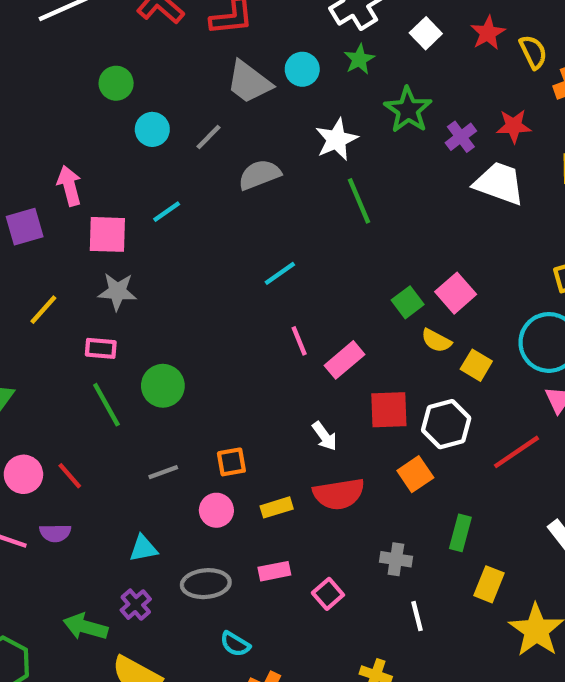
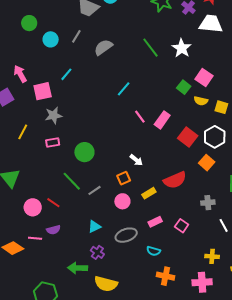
white star: (336, 139) -> (182, 48), moved
green line: (106, 405) -> (72, 181), moved
red square: (389, 410) -> (188, 137), turned -36
white arrow: (325, 436) -> (136, 160), moved
cyan semicircle: (235, 644) -> (153, 251), moved

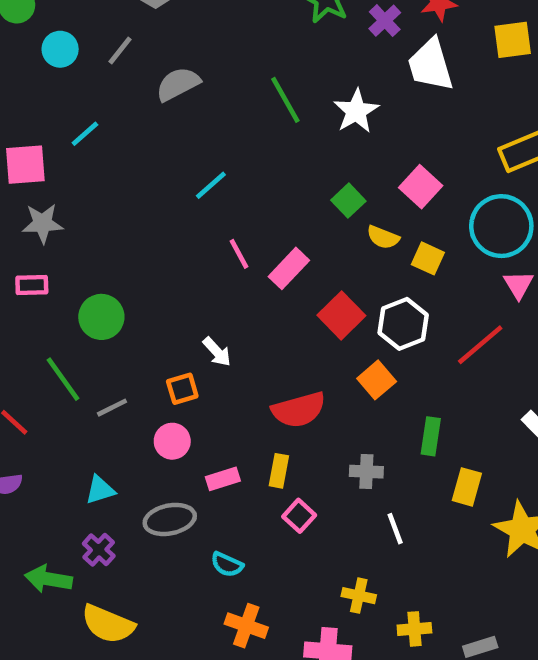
white trapezoid: (211, 24) -> (430, 65), turned -120
pink square: (204, 77) -> (421, 187), moved
yellow rectangle: (149, 193) -> (279, 471), moved, turned -56
pink rectangle: (155, 222) -> (223, 479), moved

